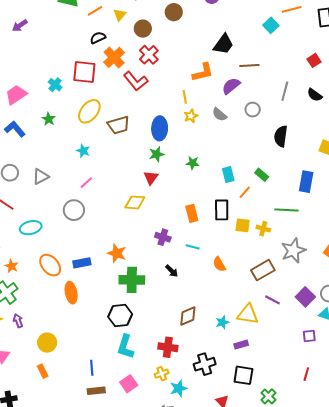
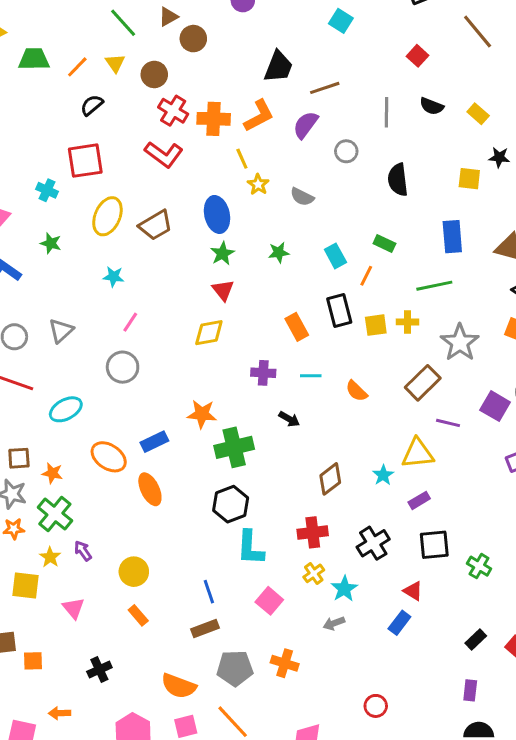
orange cross: (114, 57) -> (214, 119), moved, turned -30
gray semicircle: (219, 114) -> (302, 197), moved
brown rectangle: (96, 391) -> (205, 629), moved

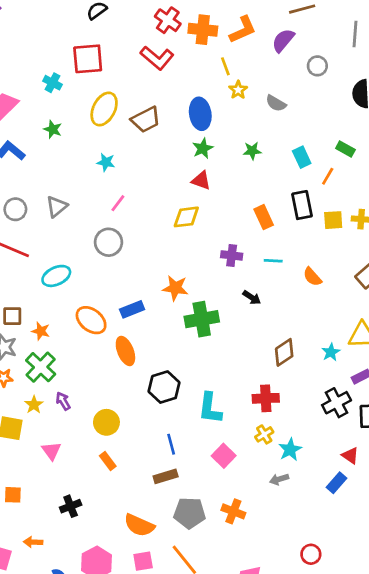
red triangle: (223, 290) -> (201, 180), turned -36
black hexagon: (231, 504) -> (164, 387), moved
black cross: (373, 543) -> (337, 403), moved

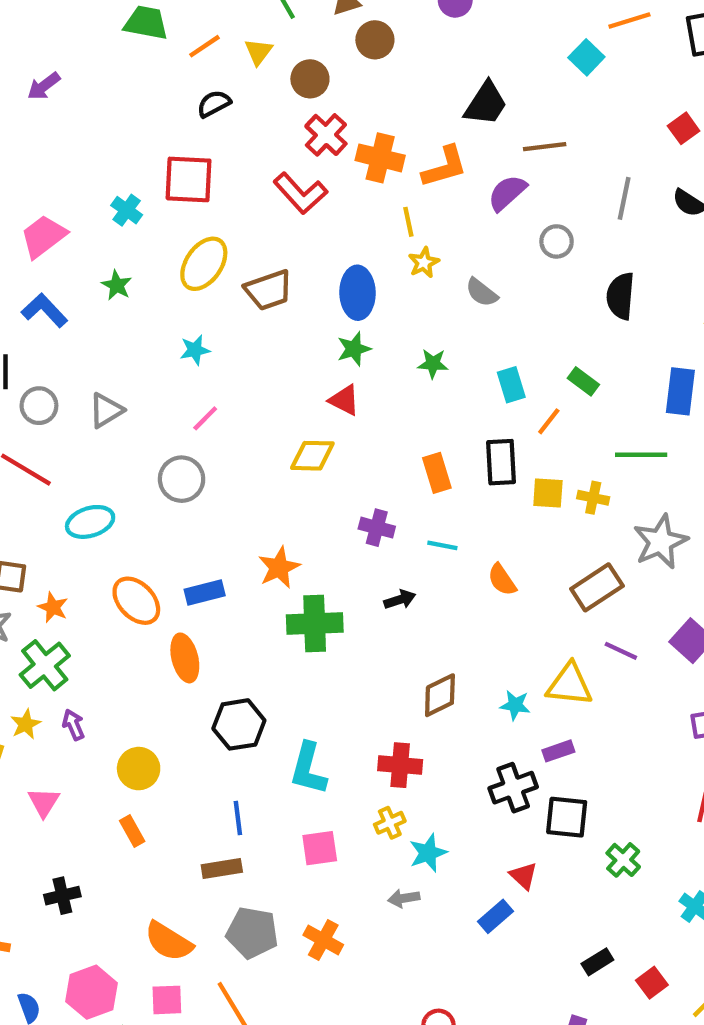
cyan star: (106, 162) -> (195, 350), turned -30
orange star: (175, 288) -> (279, 568), turned 30
black arrow: (252, 297) -> (400, 600), turned -60
cyan star: (331, 352) -> (515, 705), turned 30
pink square: (224, 456) -> (320, 848), turned 30

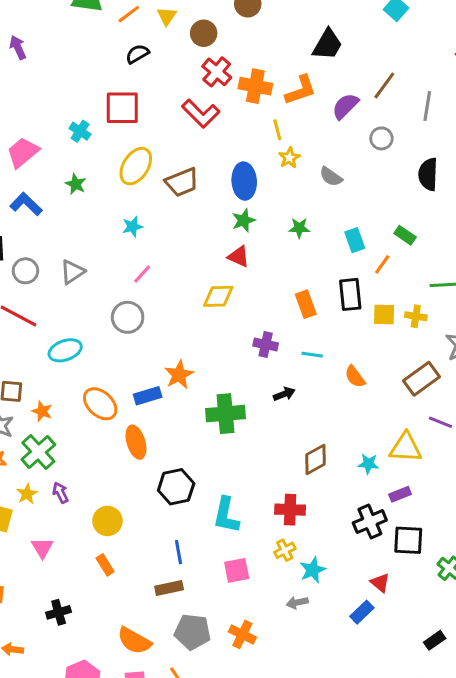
purple arrow: (44, 86) -> (18, 47), turned 105
brown line: (545, 147) -> (384, 85), moved, turned -44
orange star: (279, 568) -> (179, 375), moved

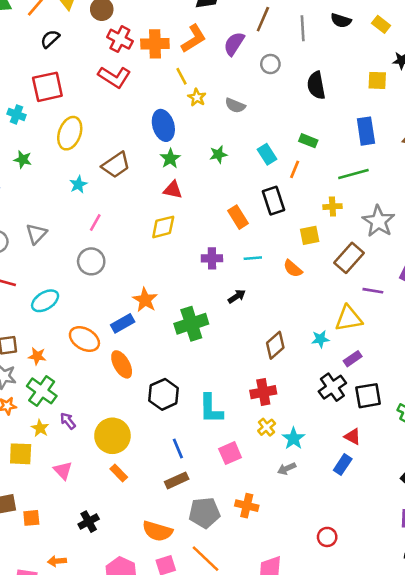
brown trapezoid: (182, 182) -> (116, 165), moved
yellow square: (384, 315) -> (310, 235), moved
yellow circle: (107, 521) -> (112, 436), size x1.4

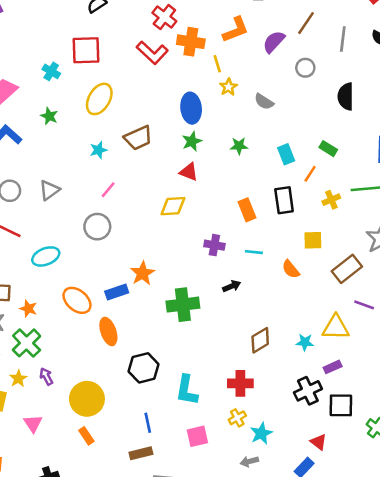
orange cross: (155, 44) -> (191, 42), moved
yellow cross: (332, 207) -> (331, 200), moved, turned -30

